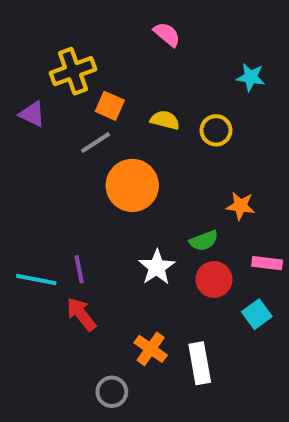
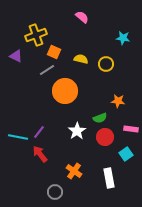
purple line: (79, 269) -> (39, 132), turned 48
white rectangle: (200, 363) -> (109, 178), moved

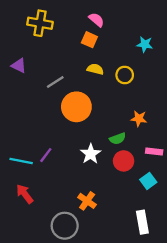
yellow cross: (36, 35) -> (40, 23), moved, turned 30
orange square: (54, 52) -> (89, 40), moved
red arrow: (40, 154) -> (25, 194), moved
white rectangle: (109, 178) -> (142, 222), moved
gray circle: (55, 192) -> (65, 226), size x1.5

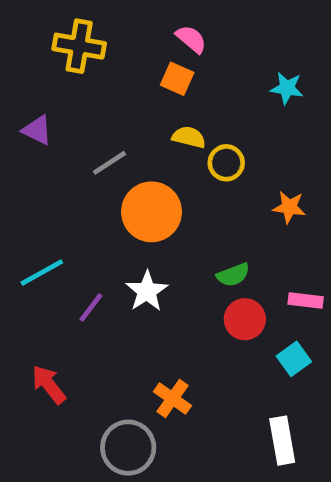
yellow circle: (125, 75) -> (226, 163), moved
orange star: (139, 119) -> (289, 207), moved
white star: (91, 154) -> (147, 291), moved
cyan line: (21, 161) -> (42, 273), moved, turned -40

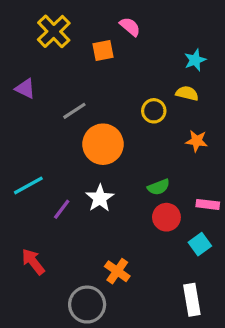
yellow cross: (79, 46) -> (54, 31), turned 36
orange square: (177, 79) -> (103, 50), moved, turned -35
cyan star: (287, 88) -> (195, 60), turned -30
yellow semicircle: (189, 137) -> (187, 93), moved

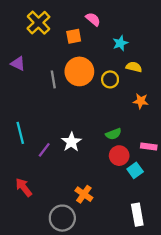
cyan star: (195, 60) -> (120, 43), moved
gray line: (74, 111) -> (53, 79), turned -66
orange circle: (103, 144) -> (79, 71), moved
cyan line: (28, 185) -> (20, 133), turned -75
cyan square: (200, 244) -> (135, 170), moved

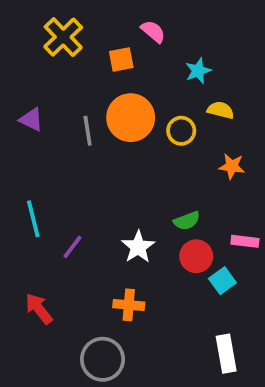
purple triangle: (18, 64) -> (31, 120), moved
white star: (71, 142) -> (138, 247), moved
orange cross: (84, 194) -> (129, 305), moved, turned -30

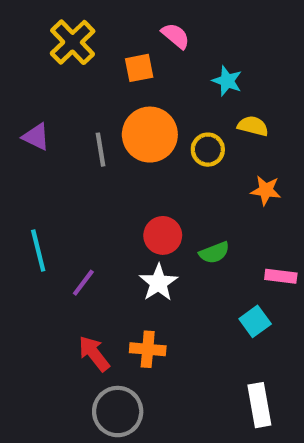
cyan star: (198, 71) -> (227, 81), turned -30
red circle: (196, 256) -> (163, 235), moved
red arrow: (39, 309) -> (94, 354), moved

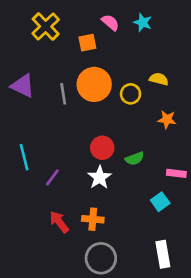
cyan star: (227, 81) -> (143, 22), moved
purple triangle: (36, 137) -> (23, 86), size x1.4
gray circle: (118, 412) -> (101, 258), moved

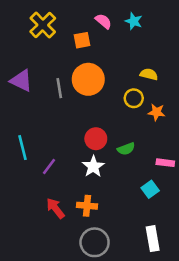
yellow circle: (131, 94) -> (134, 98), moved

